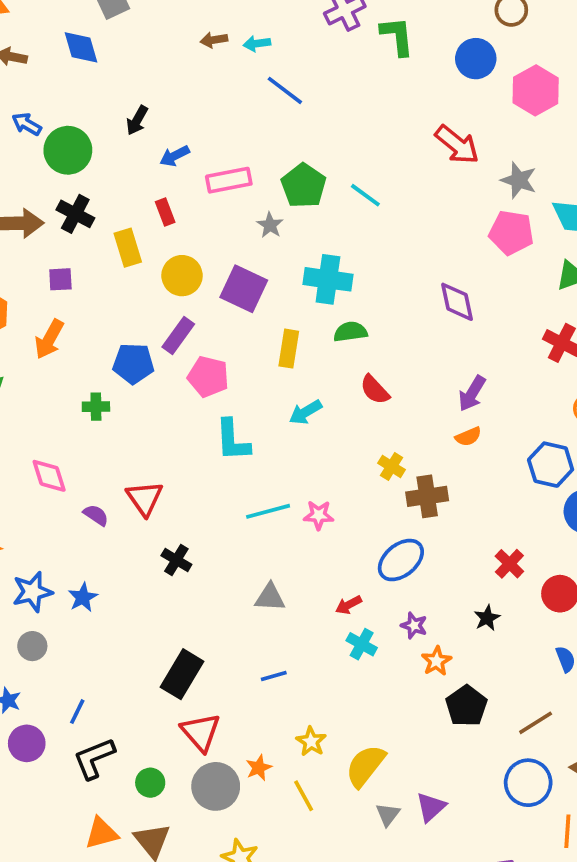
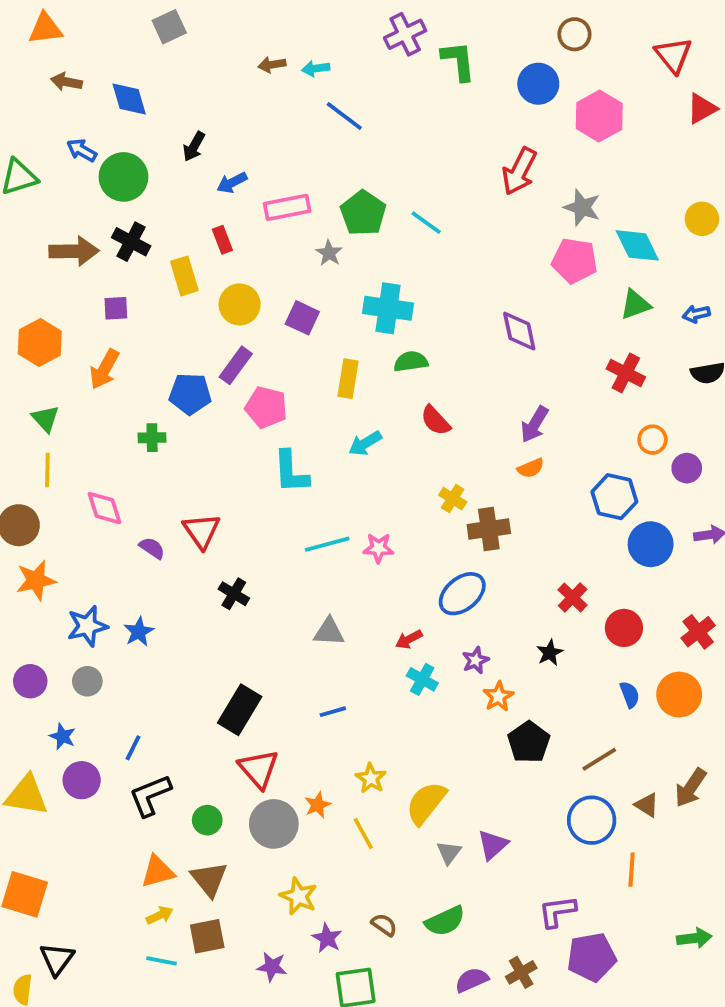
blue diamond: (81, 47) -> (129, 99), moved
red arrow: (457, 145) -> (519, 171), turned 78
purple square: (244, 289) -> (302, 318), size x0.7
purple star: (414, 625) -> (476, 660), turned 30

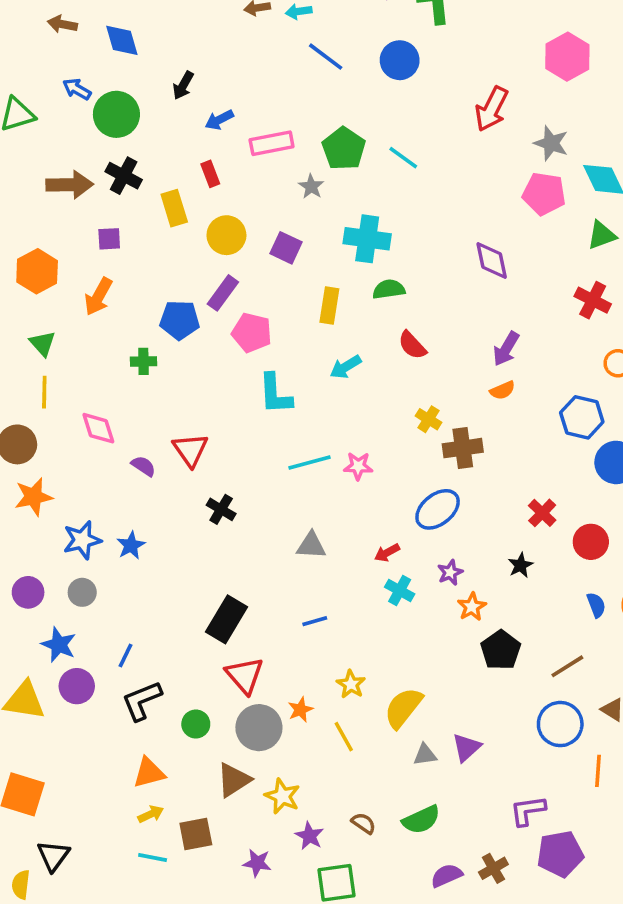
blue circle: (538, 84) -> (400, 60), moved
blue star: (63, 736) -> (59, 645), size x1.4
gray triangle: (449, 852) -> (425, 755), turned 45
brown triangle: (209, 879) -> (234, 780), moved, turned 36

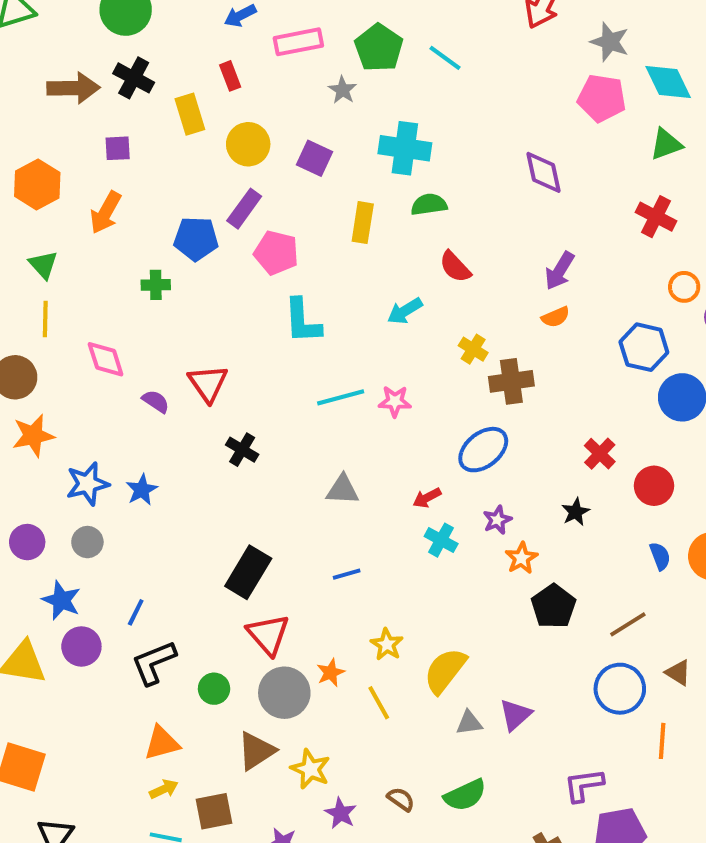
cyan arrow: (346, 367) -> (405, 311), moved

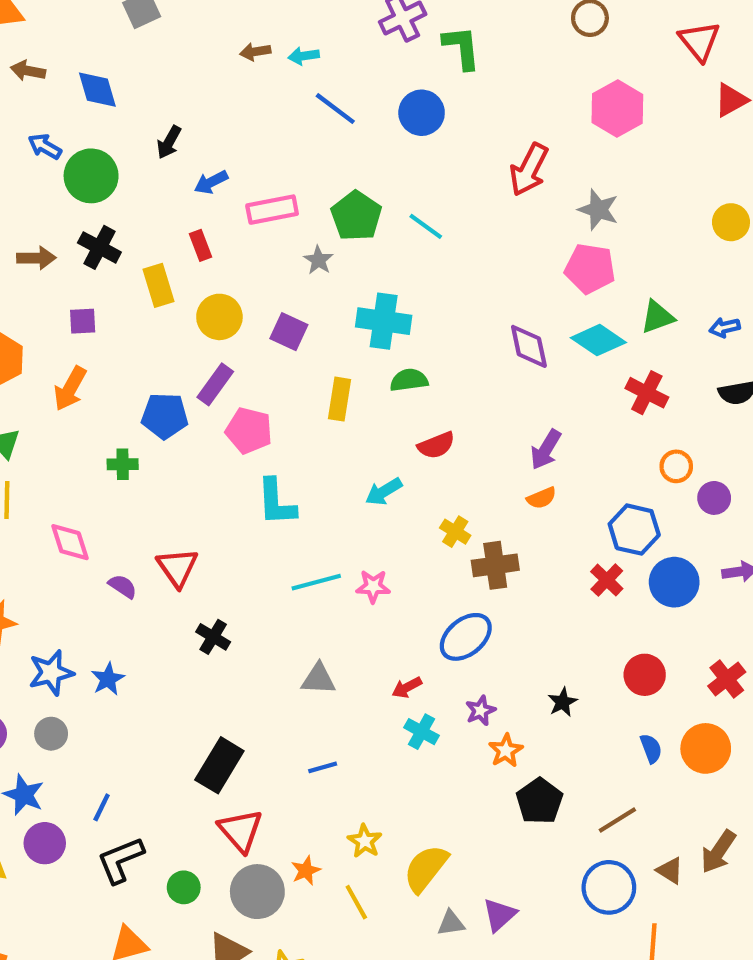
cyan diamond: (668, 82) -> (598, 340), moved, turned -30
brown arrow: (73, 88) -> (36, 258), size x0.7
red semicircle: (455, 267) -> (436, 445), turned -69
red cross: (600, 454) -> (607, 580), moved

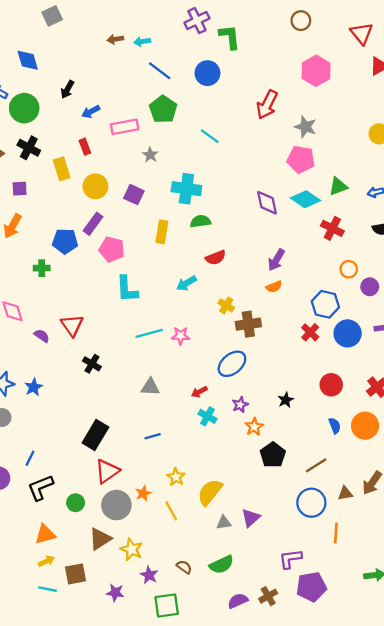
green pentagon: (356, 216) -> (163, 109), moved
red triangle: (241, 831) -> (107, 471), turned 36
brown triangle: (670, 871) -> (345, 493), turned -42

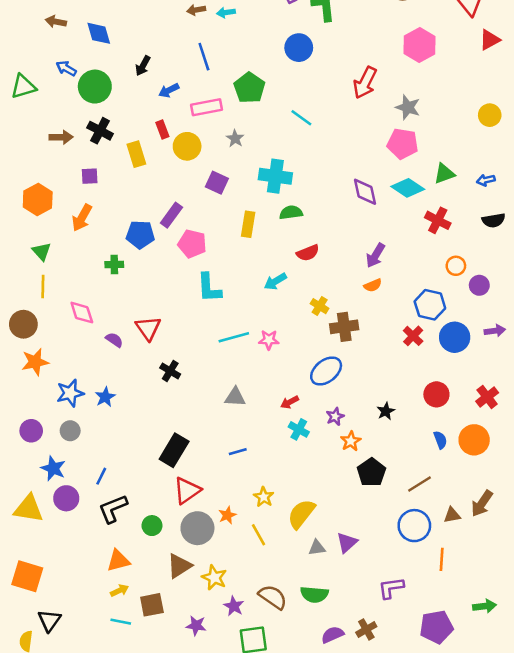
blue line: (160, 71) -> (204, 57), moved, turned 35
yellow circle: (95, 186) -> (187, 146), moved
green semicircle: (221, 565) -> (314, 594), turned 30
brown semicircle: (184, 567) -> (273, 597), size x1.6
purple pentagon: (311, 587) -> (436, 627), moved

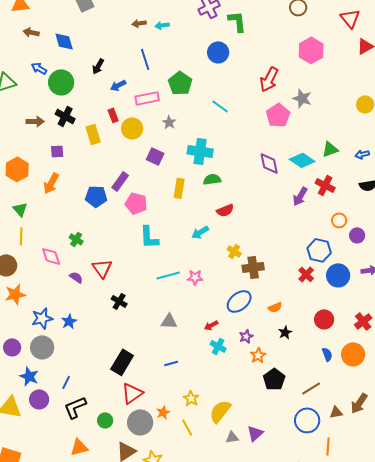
pink pentagon: (403, 144) -> (278, 115), moved, turned 30
purple arrow: (375, 255) -> (300, 196), moved
green cross: (114, 264) -> (76, 239), moved, turned 32
orange semicircle: (373, 285) -> (275, 307), moved
gray circle: (70, 431) -> (42, 347), size x1.5

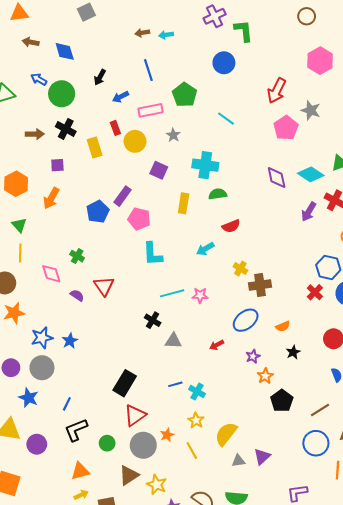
blue pentagon: (96, 196) -> (98, 212), turned -30
black cross: (119, 301) -> (153, 320), moved
cyan cross: (218, 346) -> (197, 391), moved
purple circle: (39, 399) -> (37, 444), moved

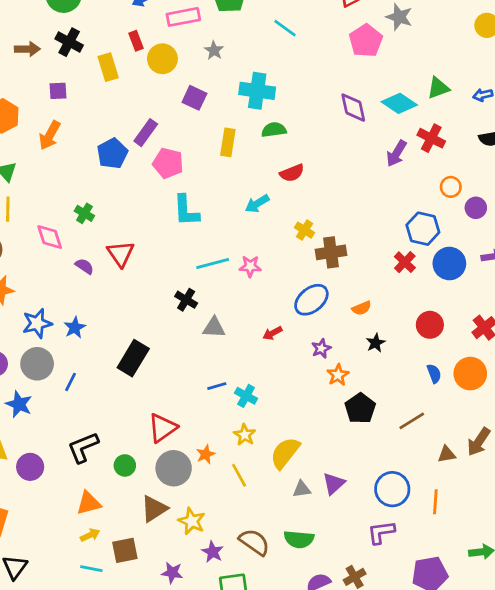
black rectangle: (125, 383) -> (133, 358), moved
blue line: (67, 404) -> (71, 382), moved
blue circle: (316, 443) -> (392, 489), moved

